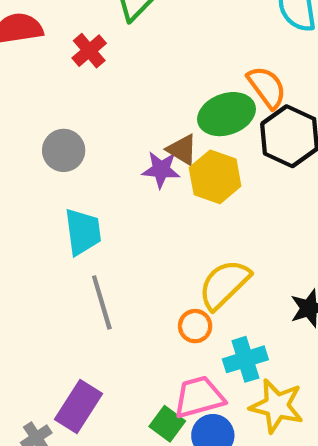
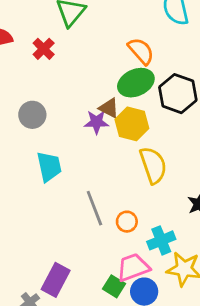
orange semicircle: (267, 87) -> (141, 51), moved
yellow semicircle: (224, 284) -> (153, 165), moved, turned 120
gray line: (102, 302) -> (94, 208), moved

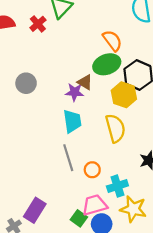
red cross: (44, 49) -> (38, 24), moved
yellow hexagon: (132, 124) -> (124, 95), moved
cyan trapezoid: (49, 167) -> (72, 121), moved

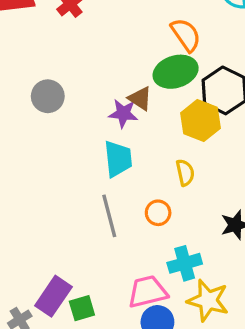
yellow semicircle: (115, 128) -> (185, 173), size x0.6
orange circle: (92, 170) -> (158, 213), moved
green square: (79, 218) -> (82, 308), moved, turned 35

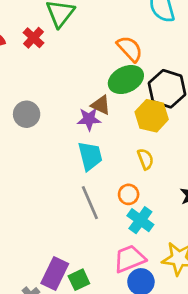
cyan cross: (185, 263) -> (140, 220), moved, turned -30

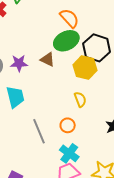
purple star: (89, 119) -> (19, 63), moved
cyan trapezoid: (90, 156) -> (15, 97), moved
cyan cross: (140, 220) -> (69, 153), moved

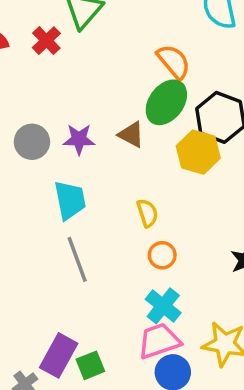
green ellipse: (66, 41) -> (166, 102), turned -30
yellow semicircle: (80, 99) -> (147, 213), moved
gray line: (39, 131) -> (77, 259), moved

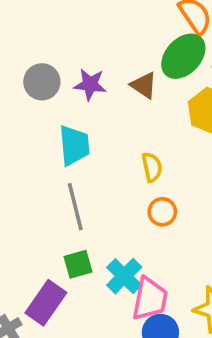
cyan cross: (163, 306) -> (124, 276), moved
pink trapezoid: (159, 341) -> (150, 299), turned 114
green square: (90, 365) -> (78, 264), moved

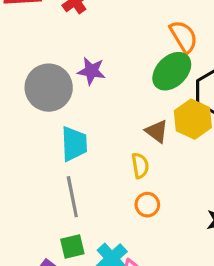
gray circle: (42, 82) -> (49, 88), size x1.5
purple star: (90, 84) -> (91, 71), moved
brown triangle: (144, 85) -> (157, 131), moved

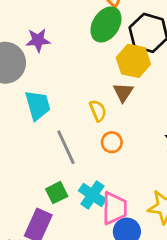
brown triangle: (157, 131) -> (123, 92), moved, turned 40
gray line: (72, 197) -> (66, 147), moved

